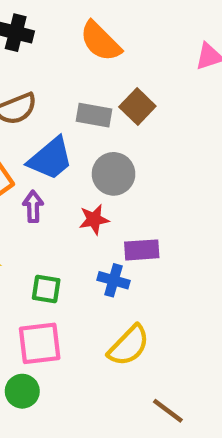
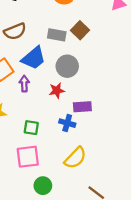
green circle: (22, 391) -> (43, 186), moved

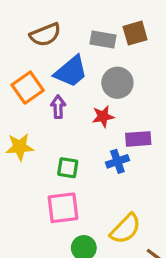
brown square: (80, 30) -> (135, 33), turned 30
blue cross: (67, 123) -> (117, 161), turned -35
yellow semicircle: (75, 158) -> (125, 229), moved

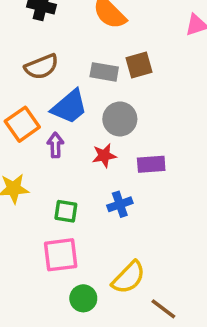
purple rectangle: (138, 139) -> (151, 164), moved

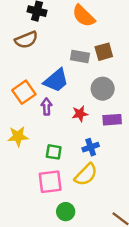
brown semicircle: (41, 67) -> (26, 40), moved
gray circle: (120, 119) -> (103, 89), moved
yellow semicircle: (129, 277) -> (86, 175), moved

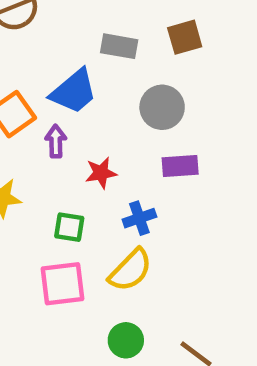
brown square: (104, 52) -> (185, 37), moved
red star: (80, 114) -> (101, 173), moved
green circle: (66, 212) -> (126, 340), moved

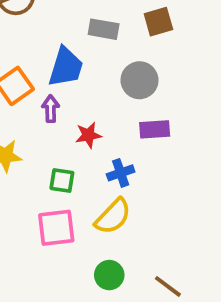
blue trapezoid: (74, 91) -> (66, 67), turned -33

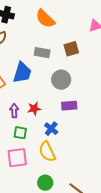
purple arrow: (51, 109) -> (14, 111), moved
blue cross: (121, 173) -> (51, 129), turned -32
yellow semicircle: (113, 216) -> (47, 152), turned 110

